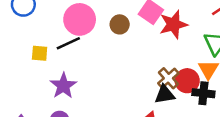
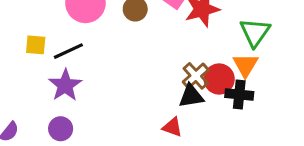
black line: (68, 43) -> (68, 51), moved

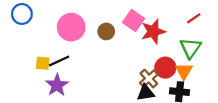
yellow square: (36, 45) -> (43, 63), moved
red circle: (219, 79) -> (165, 68), moved

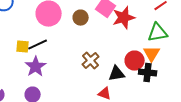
green triangle: (190, 48) -> (158, 33), turned 45
red circle: (165, 68) -> (135, 61), moved
brown cross: (149, 79) -> (91, 61), moved

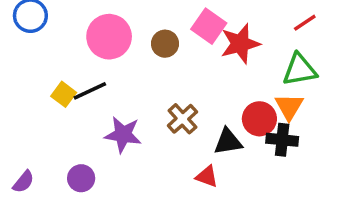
yellow square: (23, 47) -> (64, 94), turned 32
purple star: (36, 67) -> (123, 135), moved, turned -30

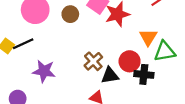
green triangle: (300, 70) -> (165, 51), moved
orange triangle: (289, 107) -> (148, 37), moved
brown cross: (182, 119) -> (93, 61), moved

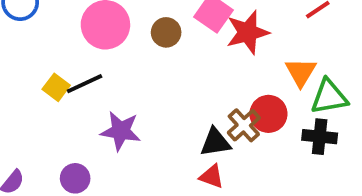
brown cross: (93, 61) -> (244, 125), moved
black cross: (144, 74) -> (320, 137), moved
black triangle: (110, 76) -> (215, 142), moved

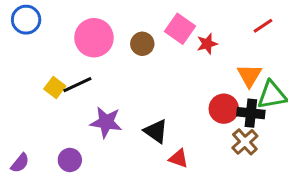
red star: (248, 32) -> (207, 44), size x0.6
brown cross: (244, 125) -> (245, 142), moved
black cross: (320, 137) -> (251, 113), moved
black triangle: (215, 142) -> (156, 131), moved, turned 44

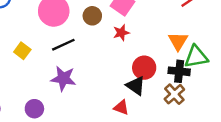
red star: (207, 44) -> (121, 33), moved
black line: (77, 85) -> (63, 45), moved
red circle: (224, 109) -> (144, 68), moved
black triangle: (156, 131) -> (136, 86), moved

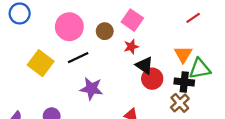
yellow square: (22, 51) -> (41, 63), size x1.6
purple star: (63, 79) -> (91, 89), moved
black triangle: (136, 86) -> (144, 65), moved

